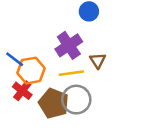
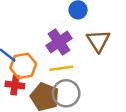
brown triangle: (98, 61) -> (98, 41), moved, size x1.5
red cross: (22, 91) -> (15, 85), turned -30

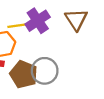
yellow line: (61, 68) -> (19, 25), moved

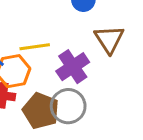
purple cross: (38, 21) -> (73, 67), moved

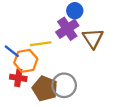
purple cross: (73, 67) -> (67, 29), moved

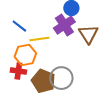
blue line: (12, 51) -> (19, 26), moved

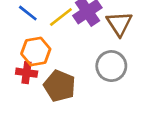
yellow line: (39, 39) -> (61, 17), moved, turned -30
gray circle: (61, 78) -> (111, 66), moved

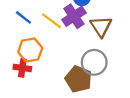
yellow line: (61, 17) -> (52, 21), turned 75
brown pentagon: (60, 86) -> (78, 79), moved

